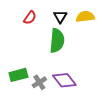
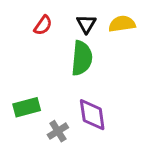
purple diamond: (64, 80) -> (92, 115), turned 30
gray cross: (39, 82) -> (58, 131), moved

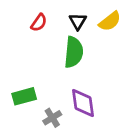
yellow semicircle: (122, 24) -> (110, 21), turned 150

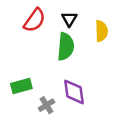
yellow semicircle: (110, 21) -> (101, 31), moved, turned -54
red semicircle: (39, 23) -> (35, 20), size x1.5

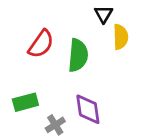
black triangle: (69, 19) -> (104, 14), moved
red semicircle: (35, 20) -> (41, 44), moved

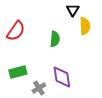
red semicircle: (41, 44) -> (16, 31), moved
green semicircle: (78, 55) -> (55, 39), size x0.7

